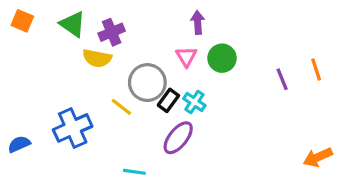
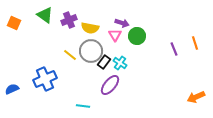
orange square: (22, 21) -> (14, 23), moved
purple arrow: (198, 22) -> (122, 23), moved, turned 112
yellow semicircle: (97, 58) -> (90, 28), moved
yellow line: (121, 107) -> (70, 55), moved

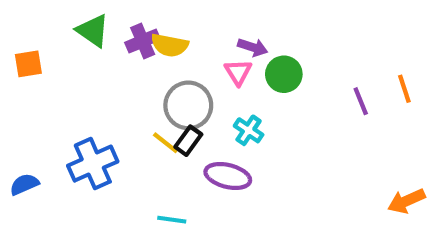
orange square: (14, 23) -> (28, 64), moved, turned -32
yellow semicircle: (90, 28) -> (170, 45), moved
yellow line: (70, 55) -> (165, 143), moved
black rectangle: (104, 62) -> (188, 141), moved
purple ellipse: (110, 85) -> (228, 176), turned 65

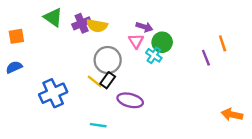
orange line: (404, 89) -> (223, 43), moved
cyan cross: (249, 130) -> (154, 55), moved
blue semicircle: (24, 184) -> (14, 67), moved
orange arrow: (406, 201) -> (232, 115), turned 36

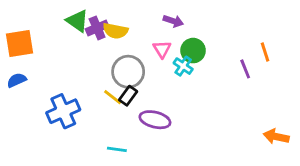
green triangle: (53, 17) -> (77, 21), moved
purple arrow: (144, 27) -> (173, 21), moved
orange square: (16, 36) -> (20, 44), size x1.5

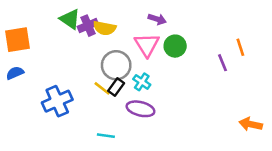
pink triangle: (162, 49) -> (147, 45), size x1.5
cyan cross: (183, 66) -> (142, 82), moved

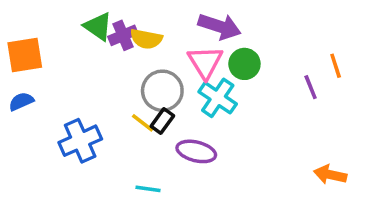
purple arrow: (157, 19) -> (219, 26), size x1.6
cyan cross: (142, 82) -> (218, 98), moved, size x1.5
orange arrow: (251, 124) -> (330, 175), moved

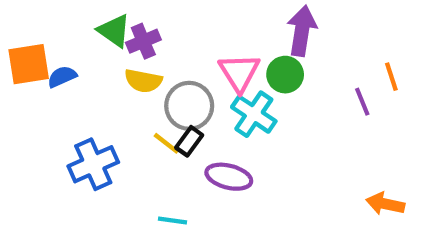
purple arrow: (219, 26) -> (302, 31), moved, turned -99
yellow semicircle: (146, 39) -> (143, 81), moved
blue semicircle: (21, 101) -> (62, 77), moved

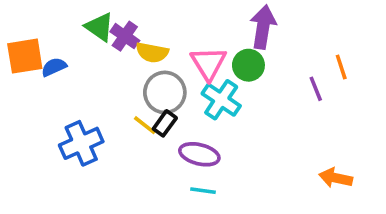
purple cross: (143, 41) -> (125, 36), turned -32
yellow semicircle: (143, 81) -> (152, 52), moved
cyan line: (173, 220) -> (203, 191), moved

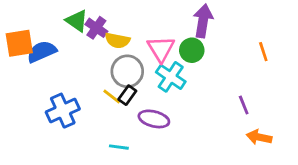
blue semicircle: (54, 67) -> (42, 52), size x1.5
purple line: (316, 89) -> (244, 105), moved
cyan line: (203, 191) -> (119, 147), moved

